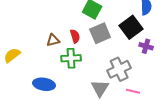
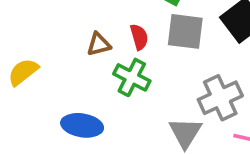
gray square: (100, 33) -> (185, 31), turned 30
green cross: (71, 58) -> (132, 77), turned 30

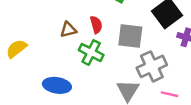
gray square: (185, 31) -> (130, 36), moved

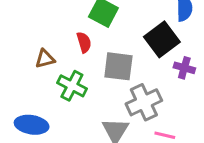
red semicircle: (96, 25) -> (84, 42), moved

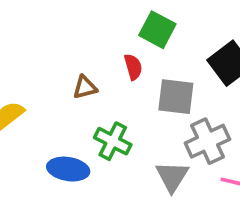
green cross: (72, 86) -> (113, 141), moved

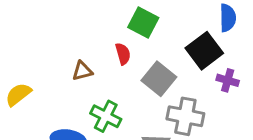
gray square: (176, 97) -> (159, 79), turned 32
gray cross: (207, 141) -> (185, 116), turned 36

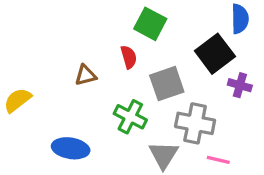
gray square: (159, 79) -> (167, 84), turned 32
green cross: (106, 116) -> (130, 117), moved

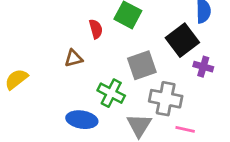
red semicircle: (129, 57) -> (96, 29), moved
blue ellipse: (71, 148) -> (82, 120), moved

